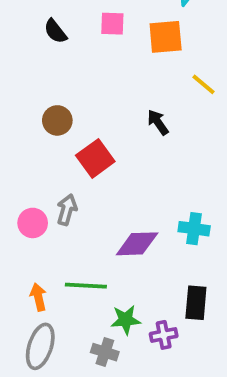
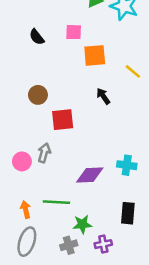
orange square: (166, 37) -> (95, 55), moved
red square: (95, 158) -> (63, 120), turned 30
purple cross: (164, 335) -> (103, 244), moved
gray cross: (105, 352) -> (69, 245), turned -35

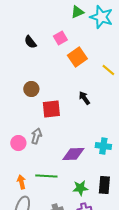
pink square: (74, 32) -> (60, 38), turned -32
orange square: (95, 55) -> (77, 57), turned -30
black arrow: (103, 96) -> (84, 98), moved
green star: (82, 224) -> (80, 188), moved

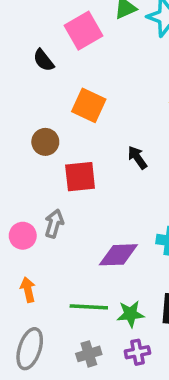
pink square: (60, 38) -> (84, 31), moved, size x1.5
orange square: (77, 57) -> (89, 105), moved, turned -30
green line: (46, 176) -> (89, 307), moved
orange arrow: (21, 182) -> (28, 290), moved

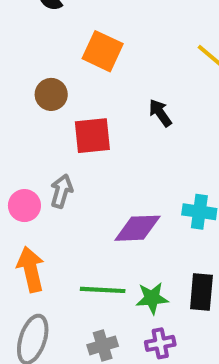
orange arrow: (28, 290) -> (31, 269), size x1.5

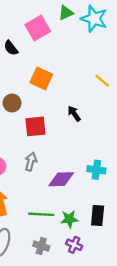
gray arrow: (61, 191) -> (31, 162), moved
purple cross: (160, 343) -> (74, 245), turned 35
gray cross: (103, 345) -> (41, 246), turned 35

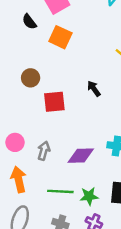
orange square: (41, 78) -> (60, 37), moved
gray arrow: (31, 162) -> (44, 151), moved

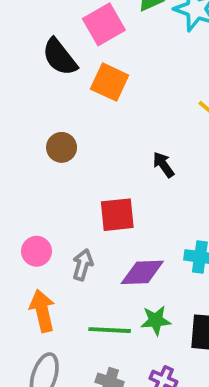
black semicircle: (29, 22) -> (60, 57), size x1.5
red square: (54, 102) -> (117, 215), moved
green star: (89, 196) -> (156, 320), moved

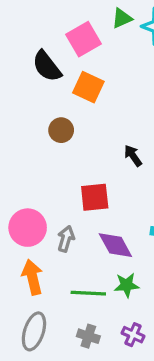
brown circle: (62, 147) -> (61, 130), moved
pink circle: (37, 251) -> (28, 228), size x1.5
purple diamond: (142, 272) -> (115, 245), turned 63

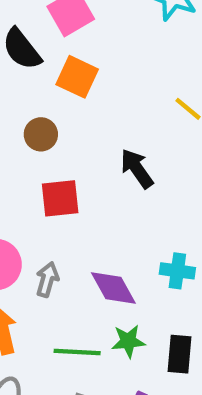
black arrow: (133, 156) -> (137, 168), size x1.4
red square: (95, 197) -> (60, 198), moved

